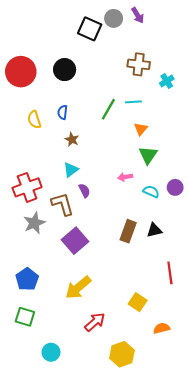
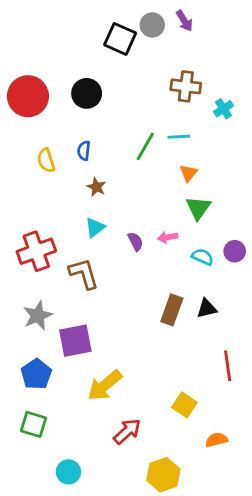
purple semicircle: (84, 191) -> (135, 241), moved
gray star: (34, 223) -> (38, 315), moved
purple square: (75, 241) -> (75, 341), moved, turned 30

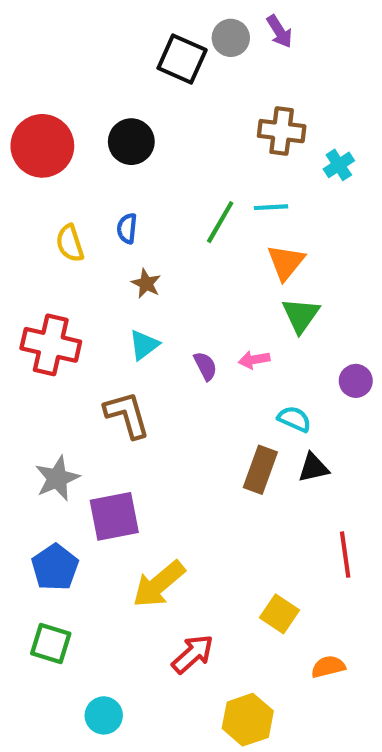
orange triangle: (189, 173) -> (286, 262), size x1.4
red cross: (36, 251) -> (51, 345), moved, turned 33
cyan semicircle: (203, 257) -> (294, 419), moved

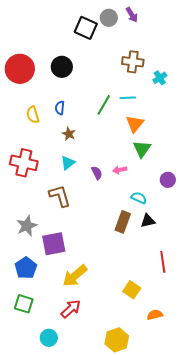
red arrow: (193, 654) -> (71, 309), moved

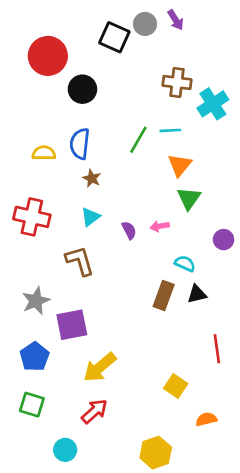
red circle: (20, 69) -> (48, 56), moved
cyan cross: (160, 78) -> (213, 104), size x1.6
blue semicircle: (60, 108) -> (80, 144), size x1.6
yellow semicircle: (33, 115) -> (44, 153), turned 108

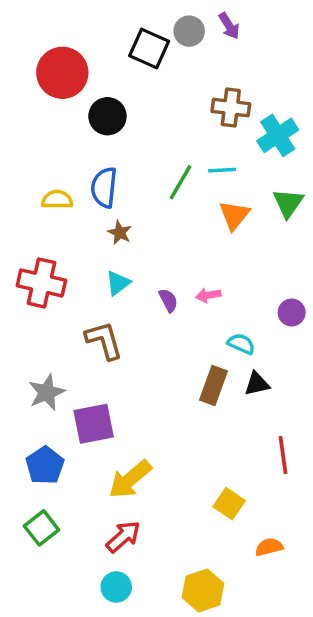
green triangle: (189, 198) -> (288, 203), moved
green square: (32, 405) -> (41, 528), turned 35
cyan circle: (65, 450) -> (116, 587), moved

